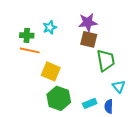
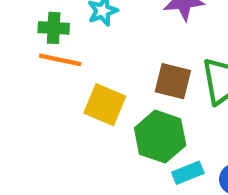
brown square: (89, 39) -> (173, 81), moved
green hexagon: (59, 98) -> (160, 137), moved

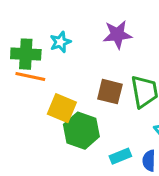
green cross: (54, 28) -> (26, 54), size x1.4
green hexagon: (160, 137) -> (81, 131), moved

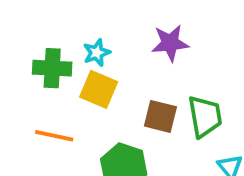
orange line: (30, 77) -> (54, 136), moved
yellow square: (62, 108) -> (99, 89), moved

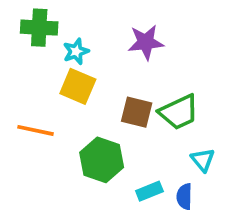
green cross: (52, 68) -> (39, 28), moved
green trapezoid: (205, 116) -> (179, 112), turned 75

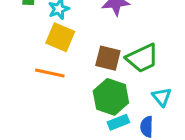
orange line: (36, 130) -> (50, 73), moved
green hexagon: (102, 160) -> (111, 97), moved

